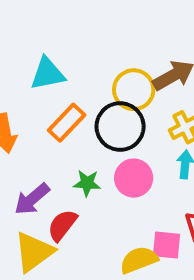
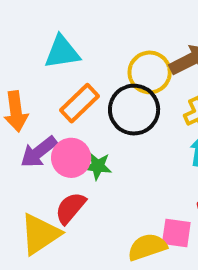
pink circle: (134, 178) -> (71, 158), moved
purple arrow: (32, 199) -> (39, 152), moved

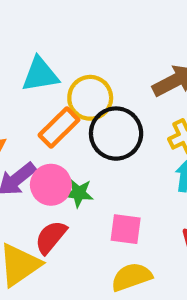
yellow circle: (150, 72) -> (90, 98), moved
pink square: (176, 233) -> (126, 229), moved

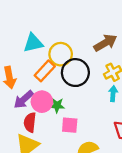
pink square: (126, 229) -> (70, 125), moved
red semicircle: (51, 237) -> (30, 122), moved, turned -30

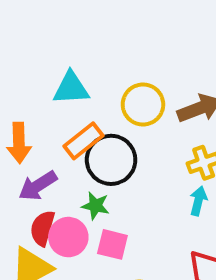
yellow circle: (61, 54) -> (143, 104), moved
black circle: (75, 73) -> (111, 160), moved
pink circle: (42, 102) -> (68, 237), moved

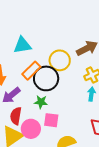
yellow circle: (143, 104) -> (60, 60), moved
pink circle: (68, 237) -> (31, 129), moved

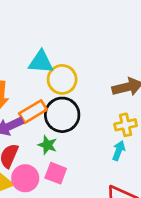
yellow circle: (60, 60) -> (62, 79), moved
orange rectangle: (31, 71) -> (33, 112), moved

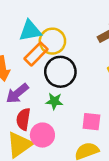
orange rectangle: (33, 112) -> (36, 54), moved
pink square: (56, 173) -> (91, 122), moved

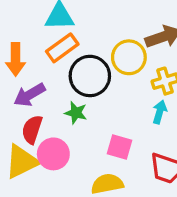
yellow circle: (52, 41) -> (129, 57), moved

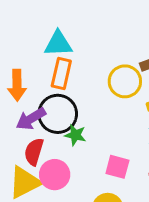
orange rectangle: (62, 48) -> (61, 73), turned -40
black circle: (90, 76) -> (58, 114), moved

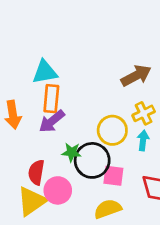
yellow circle: (125, 81) -> (112, 130), moved
black circle: (58, 114) -> (92, 160), moved
purple arrow: (31, 119) -> (52, 121), moved

